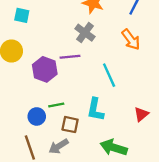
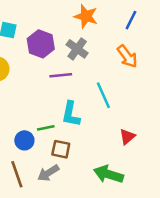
purple hexagon: (45, 69) -> (41, 44), moved
cyan L-shape: (95, 110) -> (71, 114), moved
red triangle: (141, 114) -> (127, 137), moved

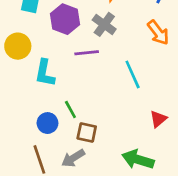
cyan L-shape: (71, 114) -> (45, 73), moved
green line: (46, 128) -> (70, 110), turned 72

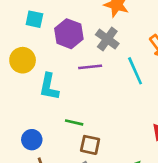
cyan line: (133, 74) -> (135, 71), moved
green line: (70, 110) -> (74, 122), turned -48
blue circle: (47, 123) -> (32, 140), moved

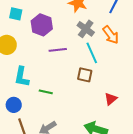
gray cross: (107, 39) -> (86, 29), moved
cyan L-shape: (49, 87) -> (22, 77), moved
brown square: (90, 145) -> (85, 75), moved

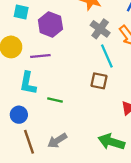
purple line: (58, 50) -> (40, 56), moved

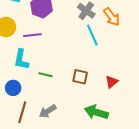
brown square: (99, 81) -> (80, 77), moved
brown line: (29, 142) -> (22, 112), turned 35

